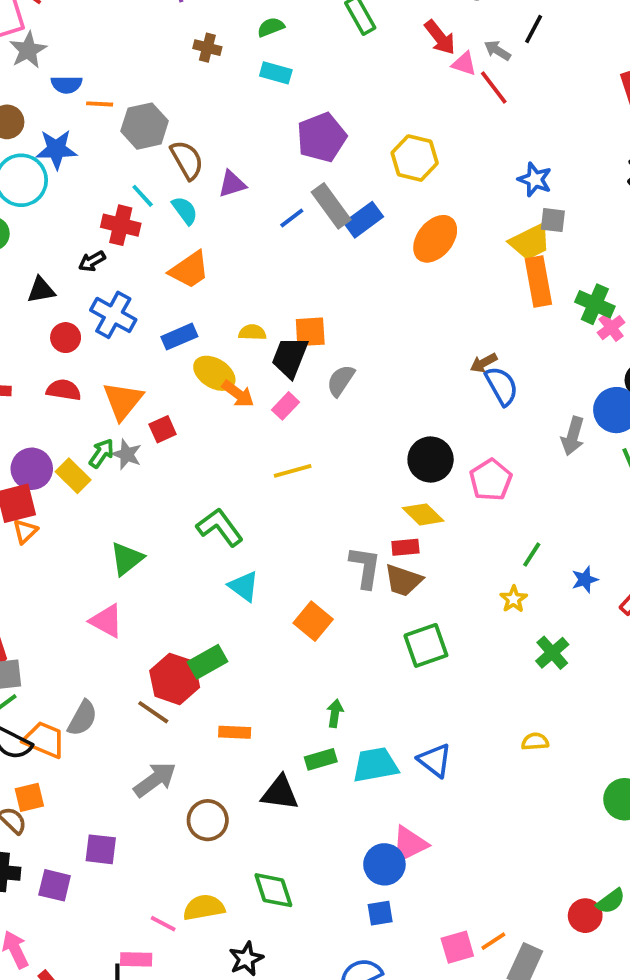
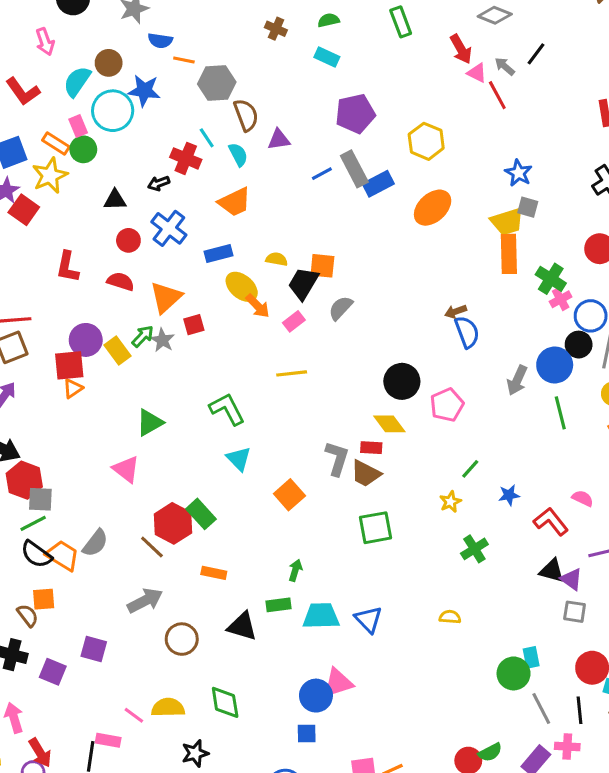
green rectangle: (208, 662) -> (201, 514), turned 68

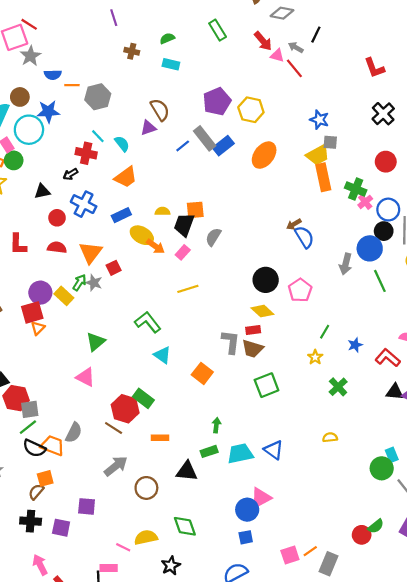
purple pentagon: (355, 114) -> (217, 101), moved
brown semicircle: (246, 115) -> (160, 110), moved
brown semicircle: (28, 615) -> (36, 492), turned -91

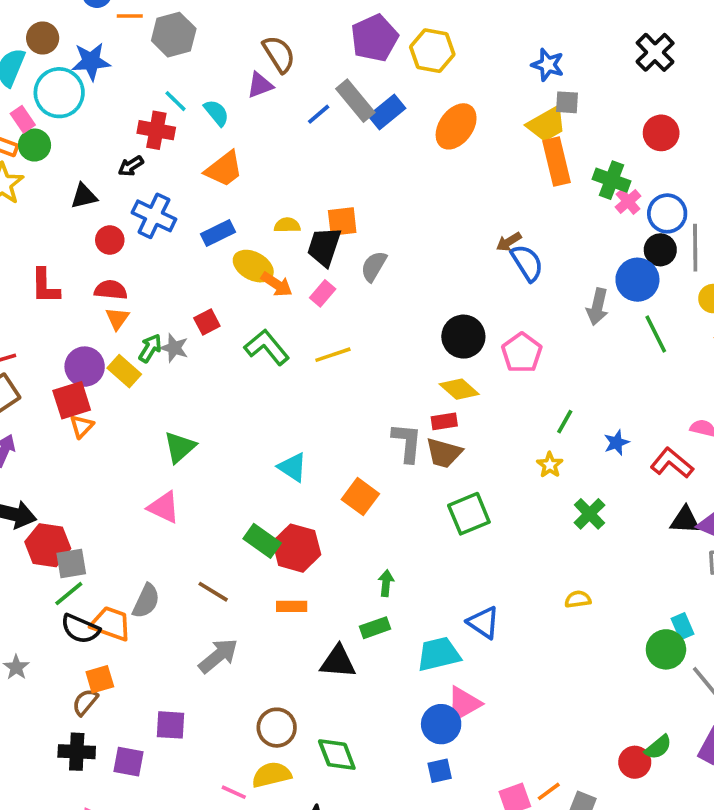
orange triangle: (91, 252) -> (117, 318), moved, size x0.6
green L-shape: (148, 322) -> (267, 347), moved
red hexagon: (125, 409) -> (297, 548), moved
cyan trapezoid: (240, 454) -> (439, 654), moved
brown circle: (146, 488) -> (277, 728), moved

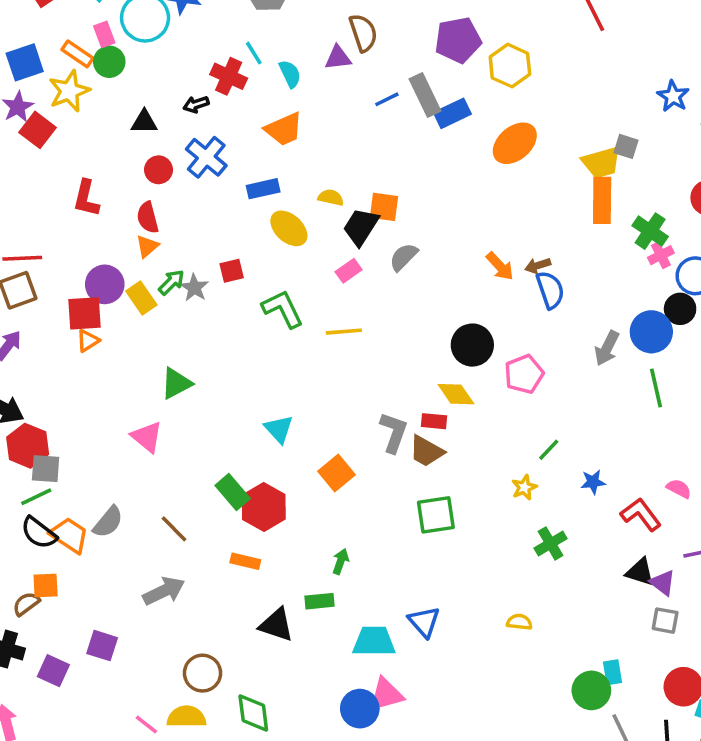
blue star: (548, 65) -> (673, 96), moved
orange arrow: (277, 284) -> (500, 266), moved
red semicircle: (111, 290) -> (148, 218), turned -124

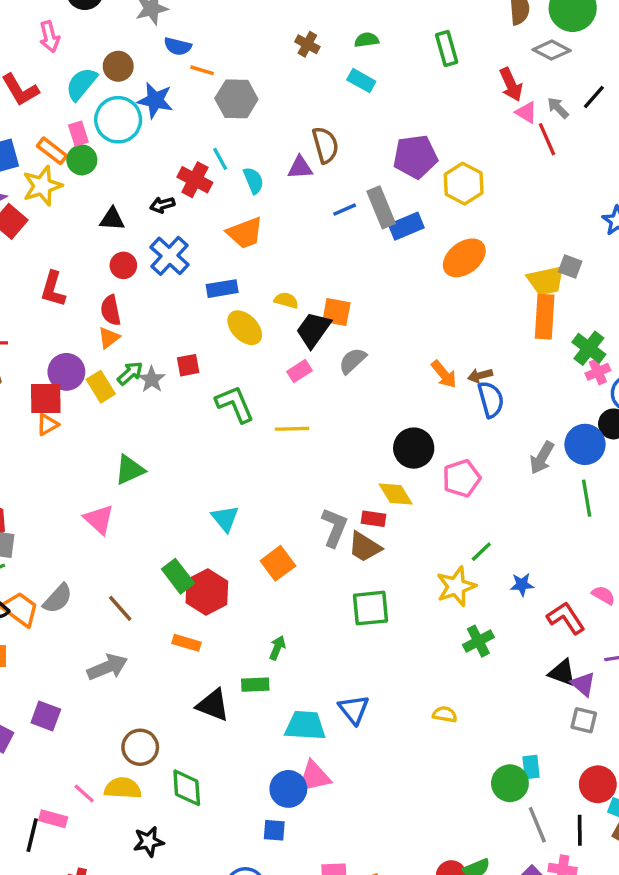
yellow star: (524, 487) -> (456, 586), size x1.6

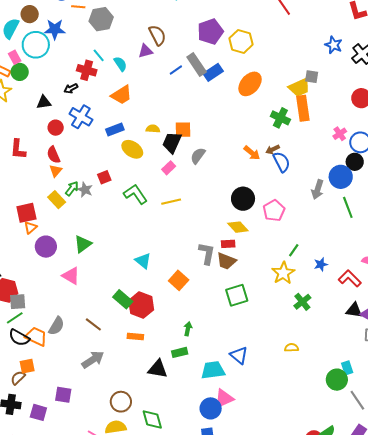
green cross: (589, 348) -> (280, 118), moved
purple circle: (66, 372) -> (46, 247), moved

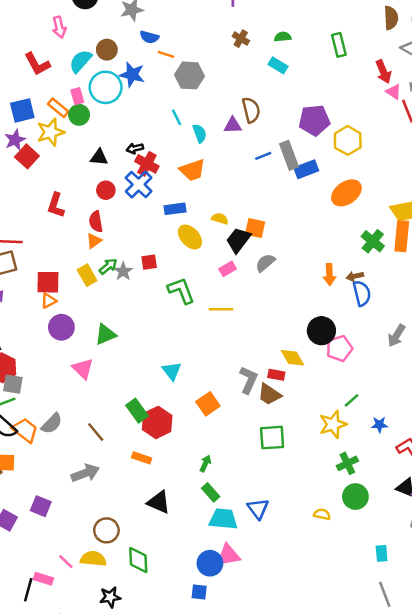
red cross: (87, 70) -> (147, 164), moved
orange arrow: (252, 153) -> (329, 274), turned 36
black circle: (243, 199) -> (321, 331), moved
green rectangle: (180, 352) -> (211, 492), moved, turned 49
green circle: (337, 380) -> (355, 497), moved

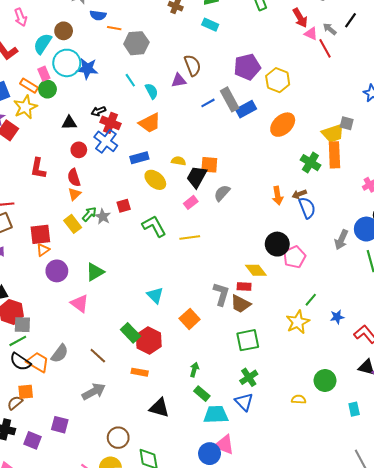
blue star: (132, 75) -> (87, 69), moved
green cross: (347, 463) -> (249, 377), moved
cyan rectangle: (382, 553) -> (354, 409), moved
pink triangle: (228, 555) -> (224, 445), turned 40

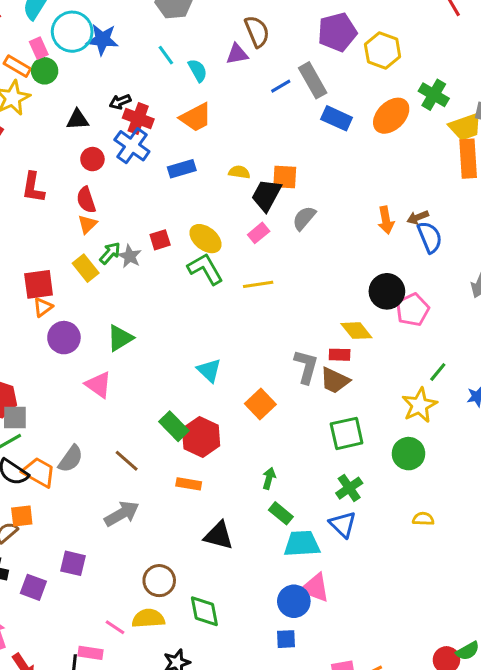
blue rectangle: (246, 109) -> (337, 118), moved, turned 54
green cross: (310, 163) -> (434, 95), moved
yellow ellipse: (155, 180) -> (206, 239), moved
green circle: (325, 381) -> (408, 454), moved

